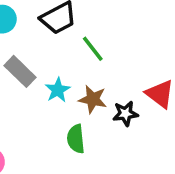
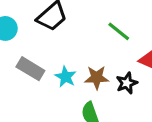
green line: (93, 49) -> (119, 31), moved

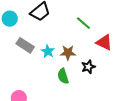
black star: (127, 83) -> (88, 67), moved

